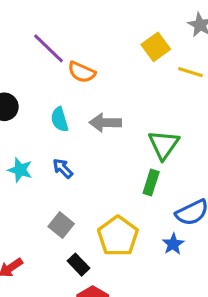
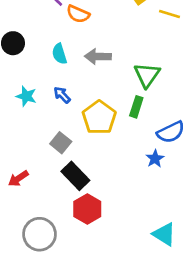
yellow pentagon: (118, 236) -> (99, 117), moved
black rectangle: (78, 265) -> (75, 176), size x1.5

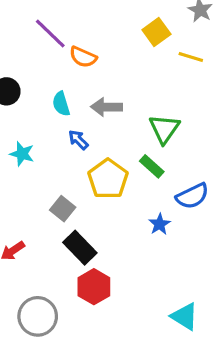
blue arrow: (62, 95) -> (78, 140), moved
green rectangle: (136, 107) -> (152, 166), turned -66
blue star: (155, 159) -> (160, 224), moved

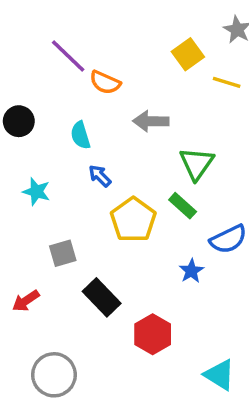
gray arrow: (106, 107) -> (151, 121), moved
gray square: (63, 209) -> (63, 253), moved, turned 35
red hexagon: (94, 287) -> (153, 334), moved

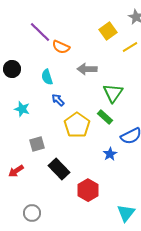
yellow line: (227, 82) -> (130, 47), turned -49
gray circle: (54, 375) -> (32, 213), size x0.7
cyan triangle: (220, 375) -> (126, 213), turned 36

